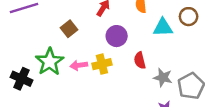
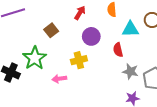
red semicircle: (140, 60) -> (118, 50), moved
pink arrow: (79, 65) -> (59, 79), moved

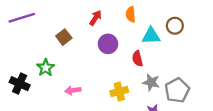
green star: (35, 58) -> (46, 68), size x0.7
yellow cross: (79, 60) -> (119, 91), moved

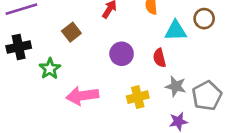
purple circle: (108, 44) -> (122, 54), moved
black cross: (20, 84) -> (19, 47), moved, turned -36
pink arrow: (73, 90) -> (82, 96), size x1.6

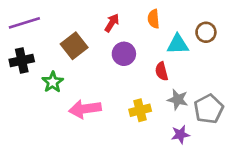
brown square: (71, 32) -> (74, 46), size x1.4
purple circle: (122, 54) -> (124, 54), moved

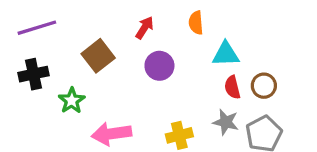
brown circle: (206, 32) -> (264, 86), moved
red semicircle: (162, 71) -> (232, 87), moved

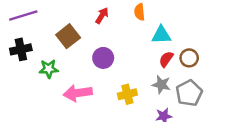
purple circle: (159, 66) -> (103, 58), moved
red semicircle: (232, 87) -> (166, 59), turned 49
green star: (72, 101) -> (49, 69), turned 30

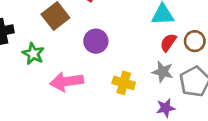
green star: (49, 69) -> (33, 54), turned 30
yellow cross: (127, 94) -> (124, 83), turned 30

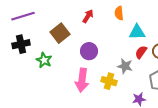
gray star: (163, 72) -> (125, 66), moved
pink arrow: (67, 82) -> (82, 80), moved, turned -75

